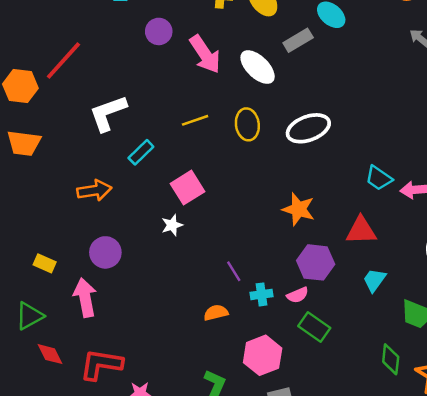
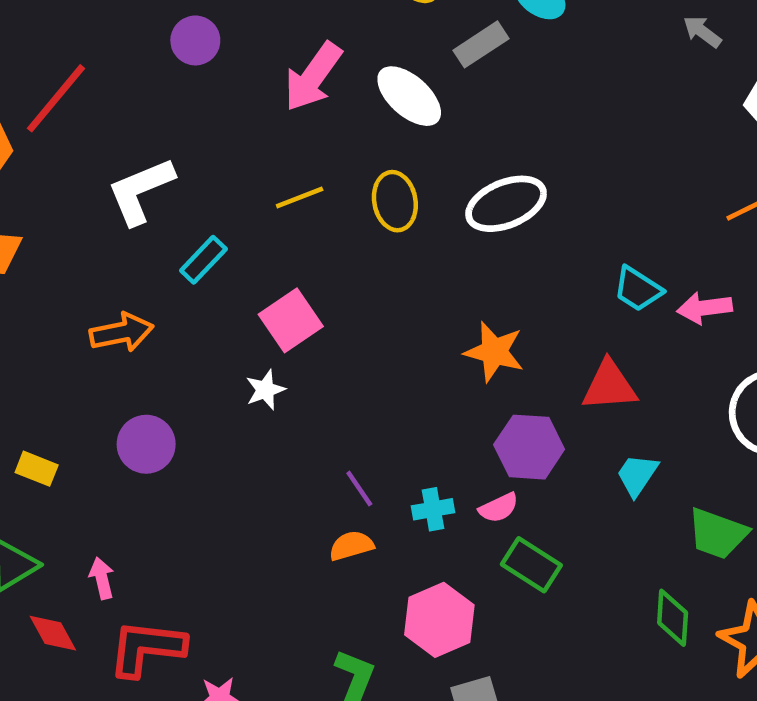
purple circle: (159, 31) -> (195, 40), moved
pink arrow: (205, 54) -> (313, 77), turned 72
purple line: (234, 271) -> (359, 489), moved
pink arrow: (85, 298) -> (102, 578), moved, size x0.6

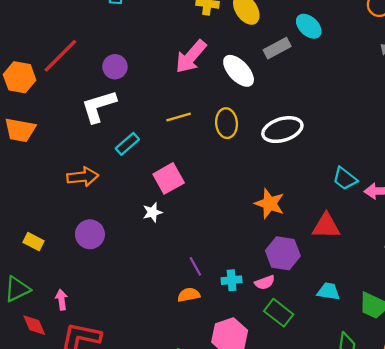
purple circle: (195, 40) -> (115, 67), moved
cyan trapezoid: (637, 475) -> (329, 291), moved, turned 60

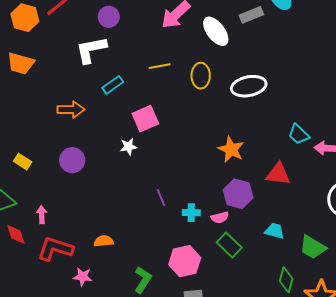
orange semicircle: (189, 295) -> (104, 241), moved

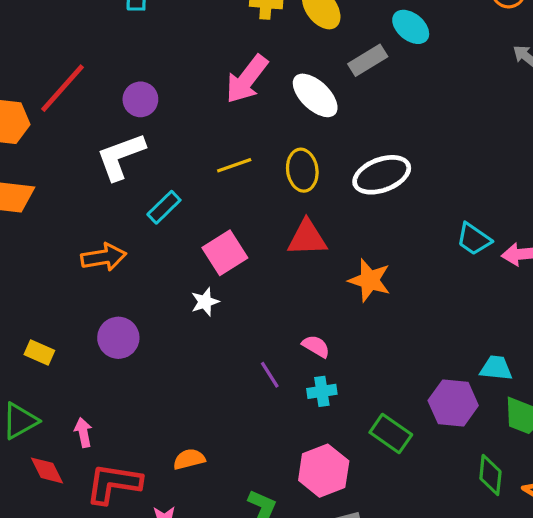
red triangle: (278, 174) -> (307, 238), moved
purple hexagon: (238, 194) -> (453, 403), moved
pink semicircle: (220, 217) -> (316, 346), moved, turned -126
cyan trapezoid: (275, 231) -> (496, 368), moved

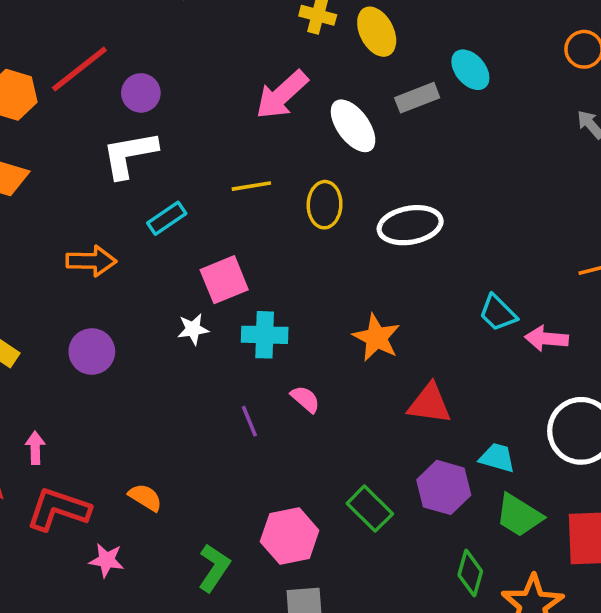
purple circle: (140, 99) -> (141, 93), moved
red triangle: (307, 238) -> (430, 404), moved
cyan cross: (322, 391) -> (265, 335), moved, size x1.4
orange semicircle: (189, 459) -> (145, 497), turned 36

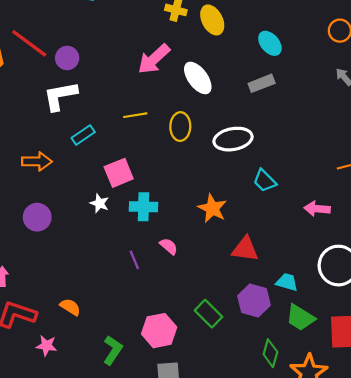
red line: (79, 69) -> (29, 43), turned 75
gray rectangle: (417, 98) -> (262, 83), moved
cyan trapezoid: (498, 313) -> (265, 181), moved
white star: (193, 329) -> (99, 203), turned 30

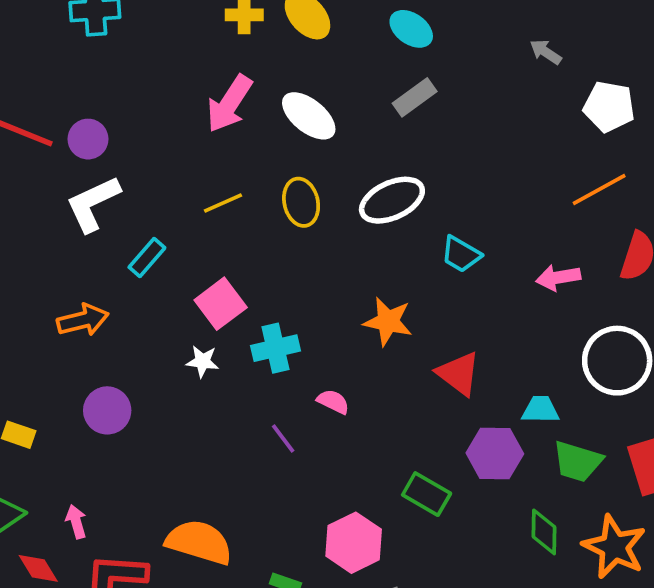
red triangle: (245, 249) -> (459, 374), turned 44
orange semicircle: (70, 307) -> (199, 542), size x1.8

